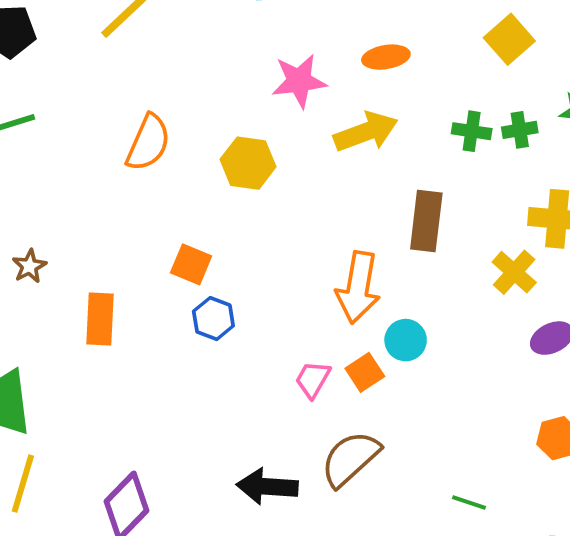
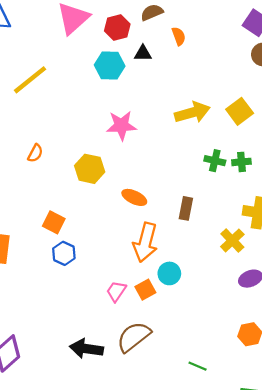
orange ellipse: (386, 57) -> (134, 197), moved, turned 30
yellow arrow: (366, 132) -> (192, 112), moved
orange semicircle: (148, 143) -> (35, 153), size x0.6
brown rectangle: (426, 221) -> (186, 208), size x0.7

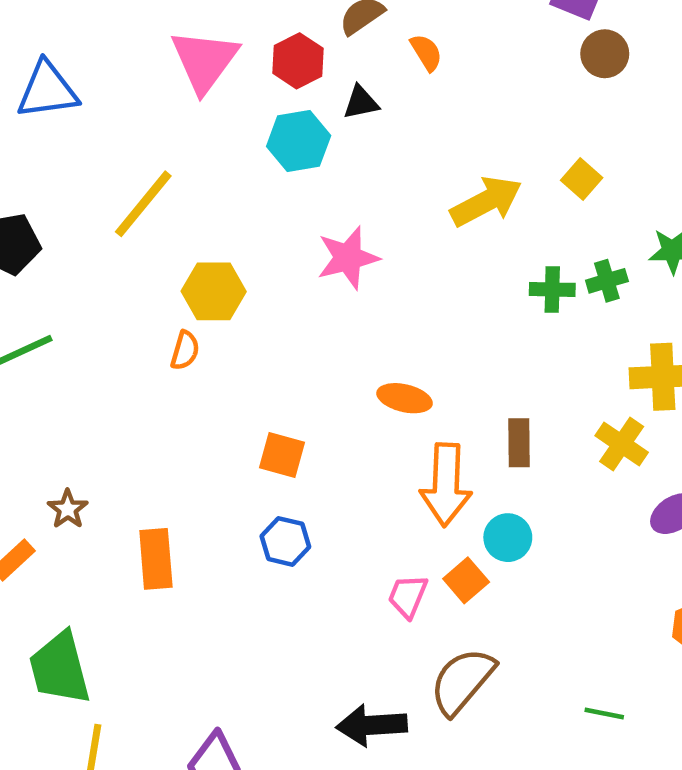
yellow square: (240, 111) -> (582, 179), size x0.7
yellow hexagon: (90, 169) -> (214, 291), moved
brown rectangle: (186, 208) -> (519, 443), moved
orange square: (54, 222) -> (282, 455), moved

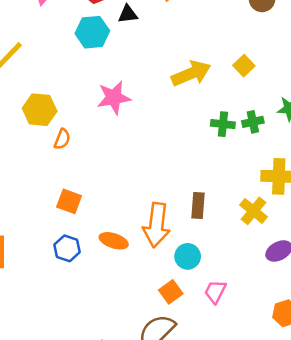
orange semicircle: (185, 350) -> (62, 139), moved
orange ellipse: (405, 398) -> (114, 241), moved
orange square: (466, 580) -> (171, 292), moved
pink trapezoid: (408, 596) -> (215, 292), moved

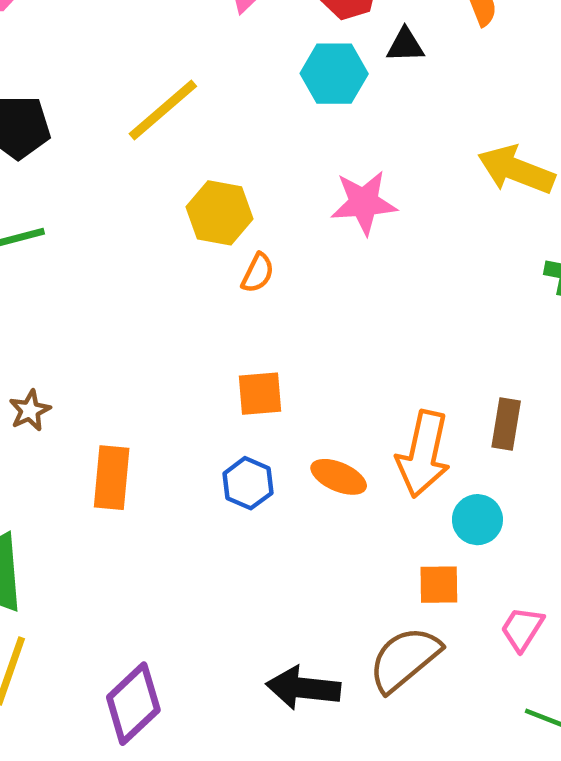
yellow arrow: (191, 73) -> (516, 170), turned -141
orange square: (69, 201) -> (260, 394), turned -30
orange square: (171, 292) -> (439, 585), turned 30
pink trapezoid: (215, 292) -> (522, 629), moved

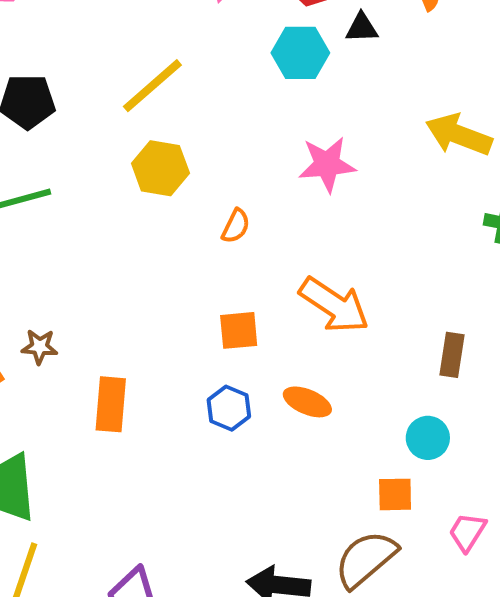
yellow hexagon: (219, 213) -> (160, 168), moved
brown star: (30, 410) -> (39, 347), turned 30
orange arrow: (423, 454) -> (334, 305), moved, turned -68

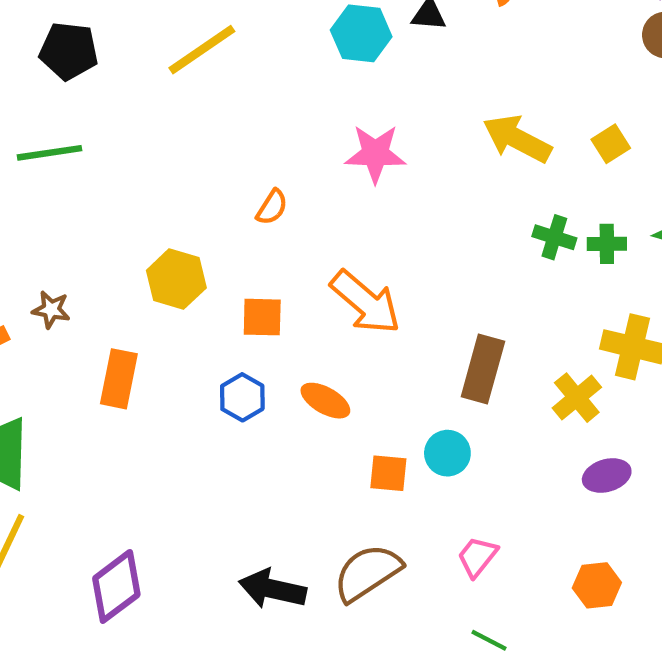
yellow hexagon: (160, 168) -> (176, 279), moved
brown rectangle: (452, 355) -> (483, 369), size x1.4
orange square: (395, 494) -> (388, 473), moved

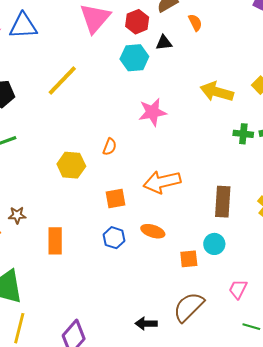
yellow hexagon: (176, 279) -> (71, 165), moved
orange arrow: (365, 302) -> (162, 182), turned 138
black arrow: (272, 589) -> (146, 324), size x0.7

